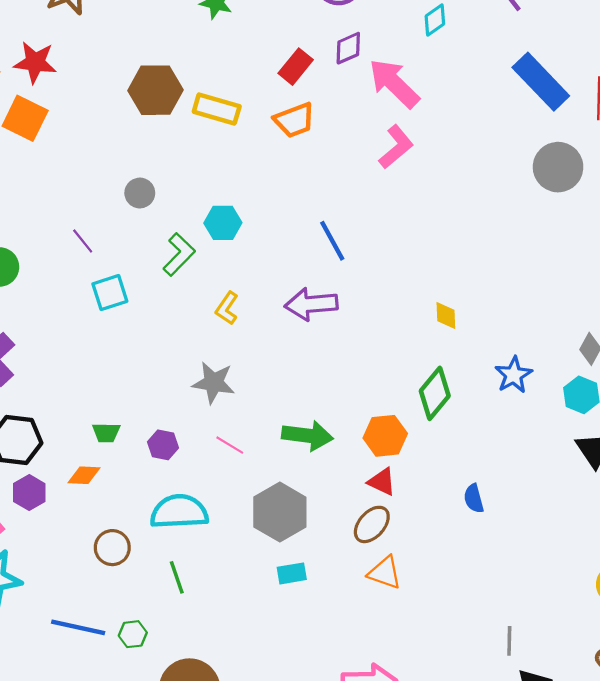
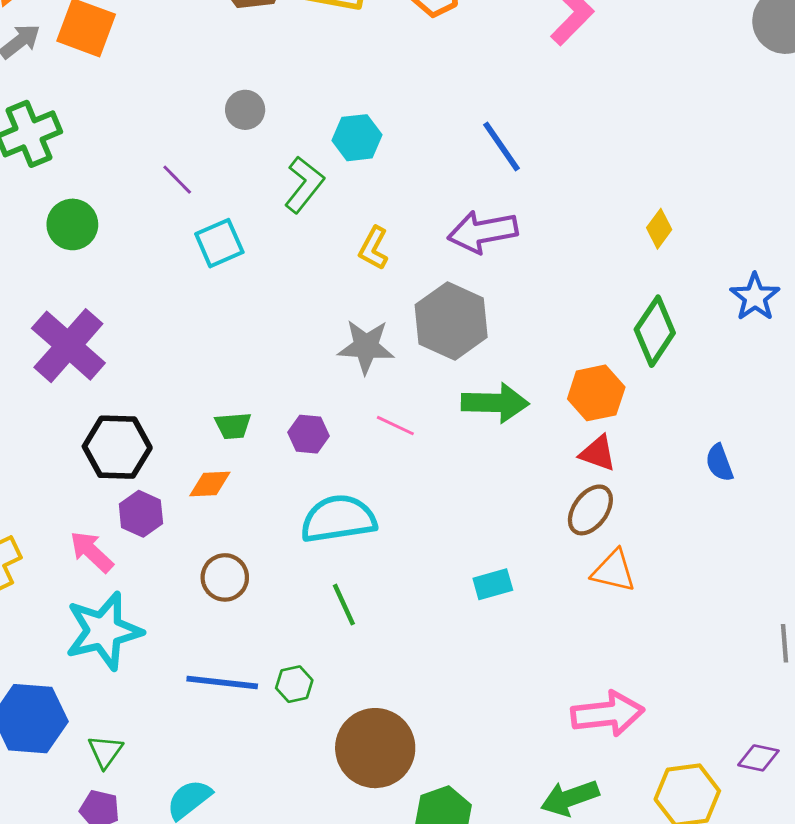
yellow diamond: (446, 316) -> (659, 229), turned 44
gray hexagon: (280, 512) -> (451, 321), moved
brown circle: (112, 548) -> (225, 577), moved

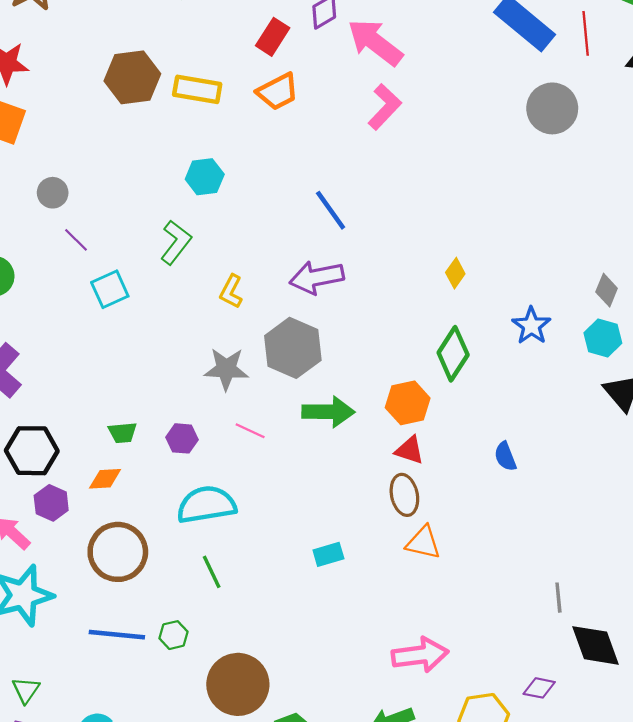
gray circle: (245, 110) -> (53, 193), moved
cyan hexagon: (357, 138) -> (205, 177), moved
brown ellipse: (590, 510) -> (404, 495), turned -48
brown circle: (225, 577) -> (118, 552), size x1.6

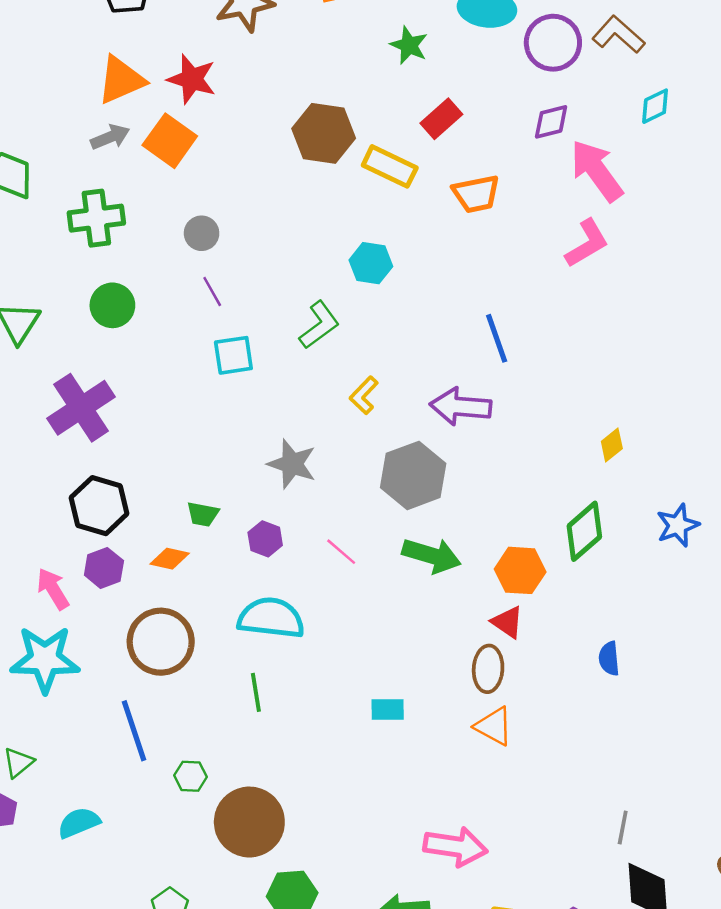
red rectangle: (273, 37) -> (441, 119), moved
gray star: (226, 369) -> (292, 464), moved
blue line: (117, 635) -> (134, 731), turned 50
green hexagon: (174, 635) -> (190, 776), moved

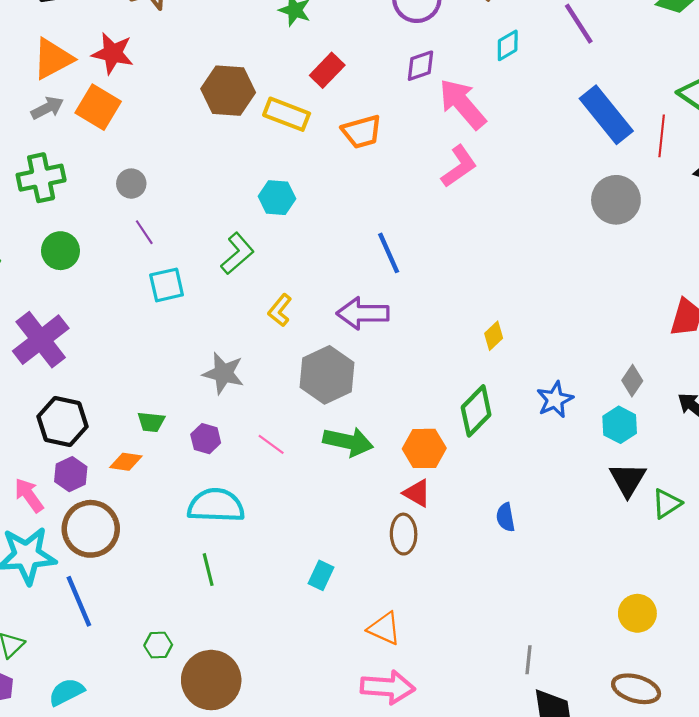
brown circle: (161, 642) -> (91, 529), moved
cyan rectangle: (388, 710) -> (321, 575), turned -60
orange triangle: (494, 726) -> (384, 629), moved
blue line: (134, 731) -> (79, 601), moved

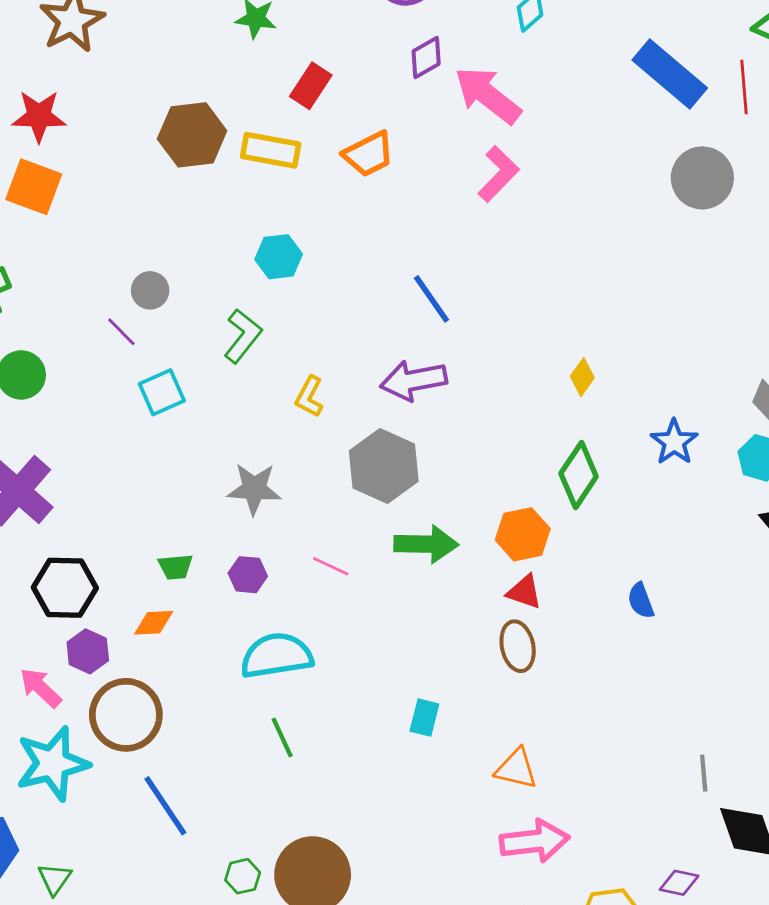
gray circle: (131, 184) -> (150, 290), moved
blue line: (79, 601) -> (165, 806), moved
green hexagon: (158, 645) -> (243, 876), moved

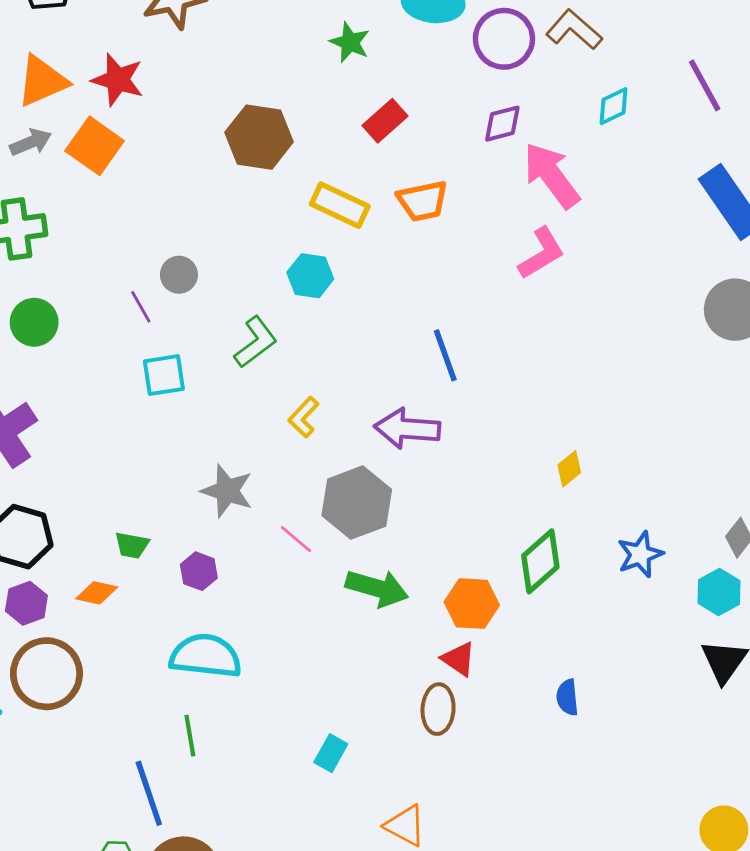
yellow rectangle: (271, 150) -> (340, 205), moved
pink line: (331, 566) -> (296, 539), moved
blue line: (165, 806) -> (149, 793), moved

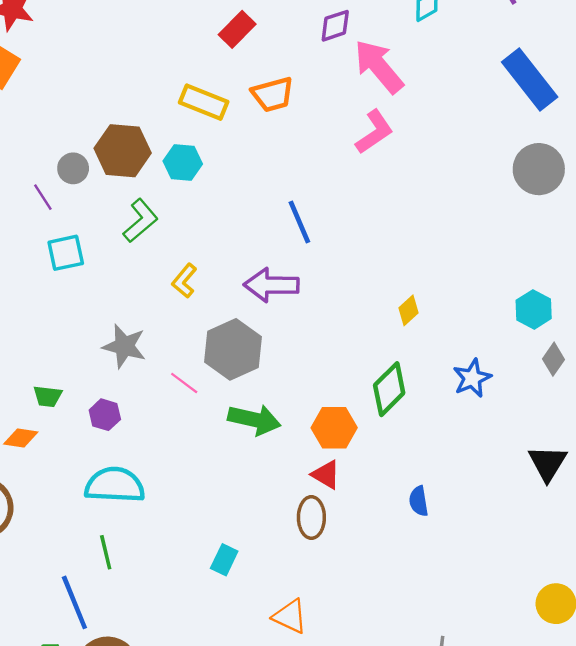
brown hexagon: (259, 137) -> (123, 151), moved
cyan hexagon: (719, 592) -> (534, 309), moved

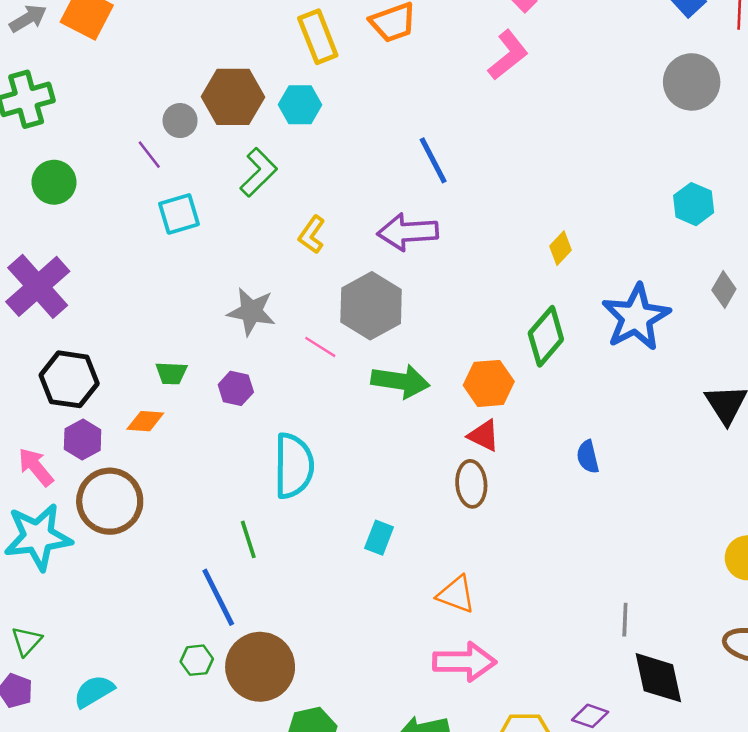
yellow rectangle: (204, 102) -> (318, 37), turned 51
cyan hexagon: (534, 309) -> (694, 204), moved
blue star: (472, 378) -> (636, 317), size x1.6
cyan semicircle: (115, 485) -> (294, 466), moved, turned 92

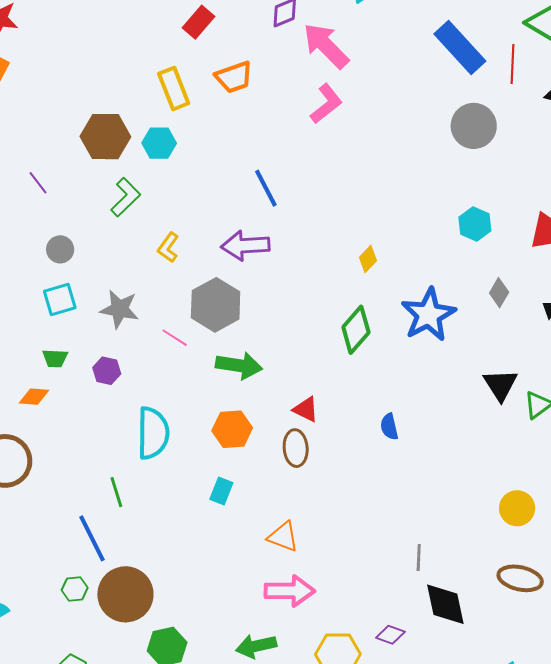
gray circle: (180, 121) -> (60, 249), moved
cyan square: (179, 214) -> (60, 299), moved
orange hexagon: (489, 383) -> (232, 429), moved

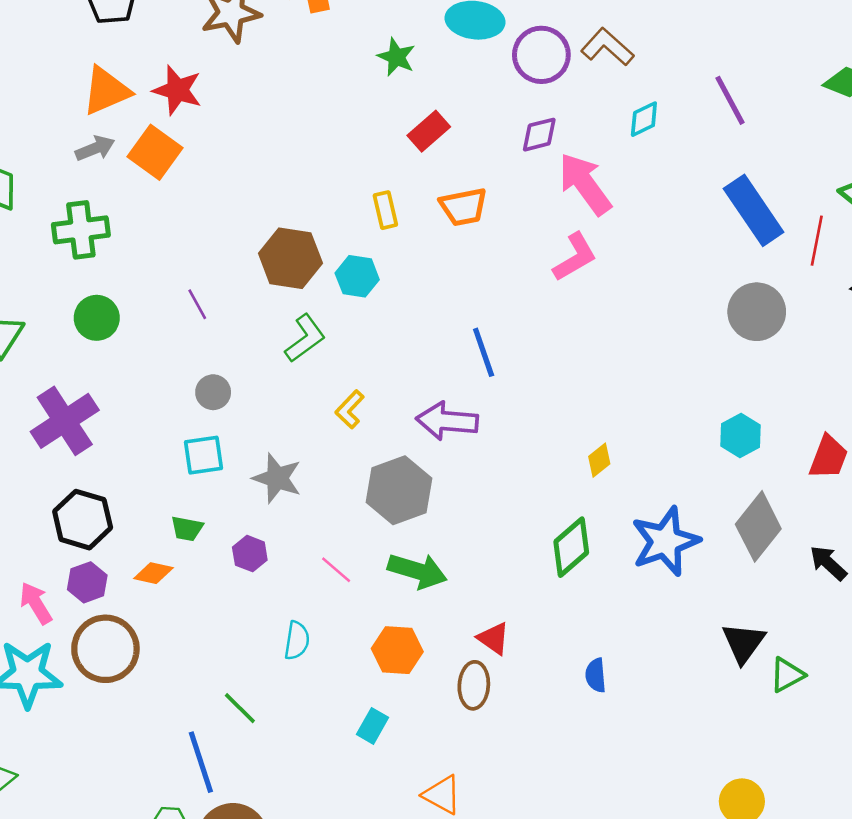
yellow rectangle: (174, 89) -> (385, 210), size x0.7
gray diamond: (499, 293) -> (758, 526), size x1.8
pink line: (175, 338) -> (336, 570), moved
cyan semicircle: (153, 433) -> (297, 641), size x0.6
green line: (116, 492) -> (240, 708), turned -36

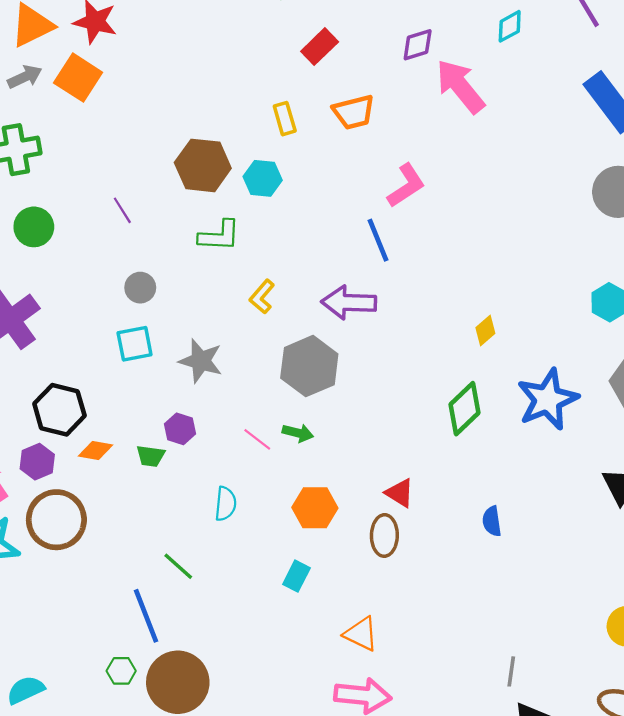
pink L-shape: (575, 257) -> (406, 186), moved
green L-shape: (305, 338) -> (219, 236), turned 42
black hexagon: (83, 520) -> (59, 410), moved
green trapezoid: (187, 529) -> (151, 456), moved
green arrow: (417, 571) -> (298, 433), moved, size x0.6

